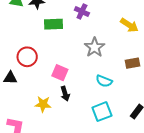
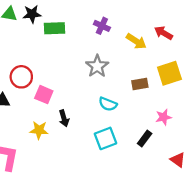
purple cross: (82, 12) -> (102, 26), moved
green rectangle: (53, 24) -> (54, 28), moved
pink square: (60, 73) -> (44, 95), moved

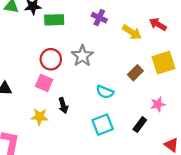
gray star: (97, 66) -> (82, 56), moved
red circle: (21, 77) -> (51, 59), moved
brown rectangle: (140, 84) -> (135, 73), turned -35

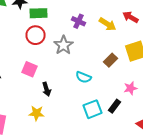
purple cross: (99, 18) -> (78, 21), moved
red circle: (51, 59) -> (36, 35), moved
yellow star: (40, 117) -> (36, 113), moved
cyan square: (103, 125) -> (92, 109), moved

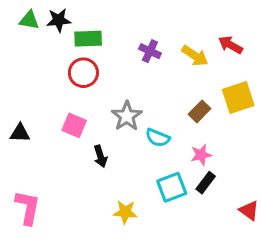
gray star: (64, 45) -> (127, 116), moved
pink star: (130, 88) -> (201, 155), moved
yellow star: (36, 113) -> (125, 212), moved

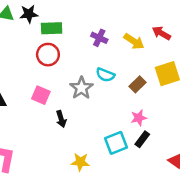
cyan semicircle: (158, 138) -> (105, 75), moved

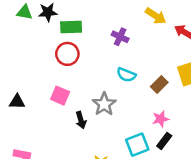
yellow arrow: (134, 41) -> (156, 16), moved
gray star: (81, 88) -> (104, 104), moved

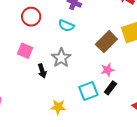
cyan semicircle: (126, 75) -> (66, 26), moved
brown rectangle: (159, 85) -> (106, 42), size x1.5

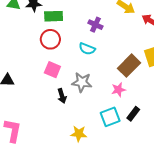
pink square: (25, 51) -> (52, 70), moved
gray star: (61, 58) -> (82, 82), turned -30
pink star: (107, 70) -> (119, 90), moved

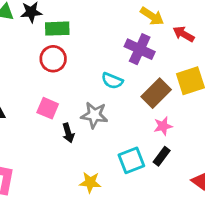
purple cross: (95, 25) -> (140, 49), moved, size x1.5
cyan semicircle: (87, 49) -> (112, 81), moved
pink square: (52, 70) -> (48, 108), moved
pink star: (119, 90) -> (163, 126), moved

